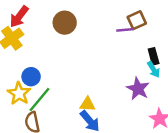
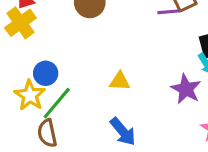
yellow triangle: (87, 104) -> (120, 81), moved

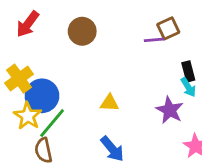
yellow cross: (20, 23) -> (19, 79), moved
blue circle: (46, 73) -> (42, 96), size x1.5

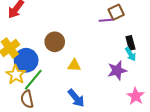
brown circle: (82, 31) -> (55, 42), moved
purple star: (170, 110) -> (117, 70), turned 30

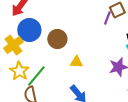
purple line: (106, 20) -> (107, 18), turned -64
blue circle: (26, 60) -> (29, 30), moved

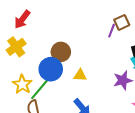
blue circle: (29, 30) -> (51, 69), moved
yellow cross: (13, 45) -> (16, 47), moved

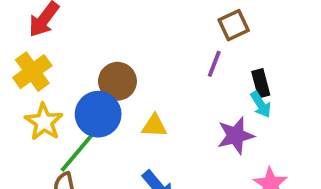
purple line: (112, 31) -> (214, 64), moved
yellow star: (22, 84) -> (44, 122), moved

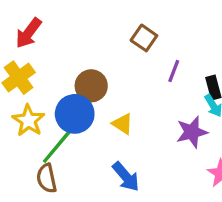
brown square: (234, 25) -> (144, 38), moved, turned -30
yellow triangle: (154, 126) -> (123, 124), turned 30

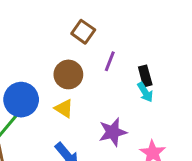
brown circle: (91, 86) -> (68, 74), moved
purple star: (192, 132) -> (113, 132), moved

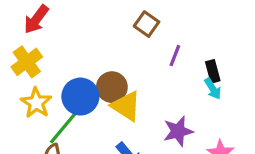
brown circle: (68, 74) -> (112, 87), moved
yellow triangle: (64, 108) -> (126, 106), size x1.5

